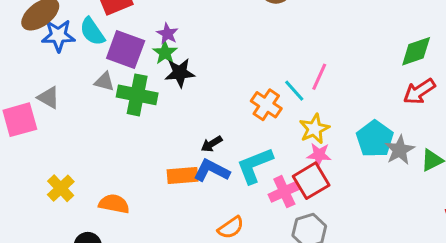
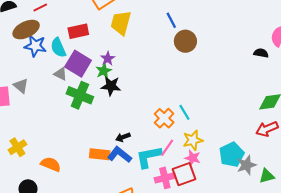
pink line: (319, 77) -> (167, 148), moved
gray triangle: (104, 82) -> (61, 74), moved

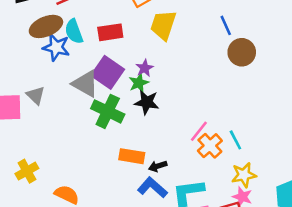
cyan semicircle: (58, 48) -> (74, 31), moved
gray triangle: (61, 74) -> (85, 84), size x1.6
pink line: (167, 148) -> (199, 131), moved
orange rectangle: (100, 154) -> (132, 156), moved

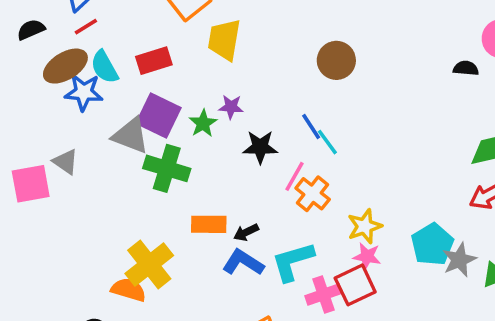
blue line: (226, 25) -> (311, 126), moved
purple star: (145, 68) -> (231, 107), moved, turned -30
black star: (147, 102) -> (260, 147), moved
cyan line: (235, 140) -> (327, 142), moved
yellow cross: (27, 171) -> (149, 264), moved, size x1.5

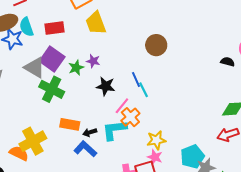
yellow trapezoid: (224, 40) -> (96, 23), turned -40
cyan L-shape: (293, 261) -> (114, 130), moved

